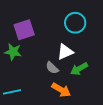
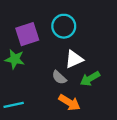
cyan circle: (75, 23) -> (64, 26), moved

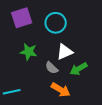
purple square: (27, 34) -> (22, 18), moved
green star: (15, 59) -> (29, 52), moved

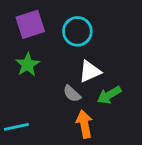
green star: (29, 52) -> (28, 65), moved, turned 30
orange arrow: (61, 90) -> (84, 124), turned -132

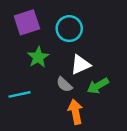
green star: (28, 65) -> (38, 57), moved
cyan line: (16, 127) -> (20, 94), moved

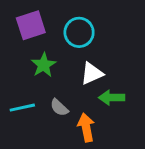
gray semicircle: (64, 84) -> (59, 108), moved
green arrow: (98, 86) -> (112, 98), turned 30

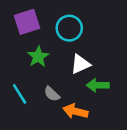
cyan line: (22, 108) -> (20, 94), turned 70
orange arrow: (86, 127) -> (75, 111), turned -65

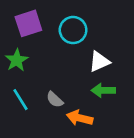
green star: (38, 57) -> (17, 60), moved
white triangle: (80, 64) -> (99, 62), moved

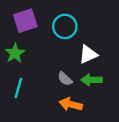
cyan line: (21, 100) -> (18, 88), turned 48
gray semicircle: (55, 100) -> (65, 79), moved

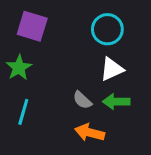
purple square: (25, 21) -> (32, 26), turned 35
cyan circle: (65, 26) -> (107, 29), moved

